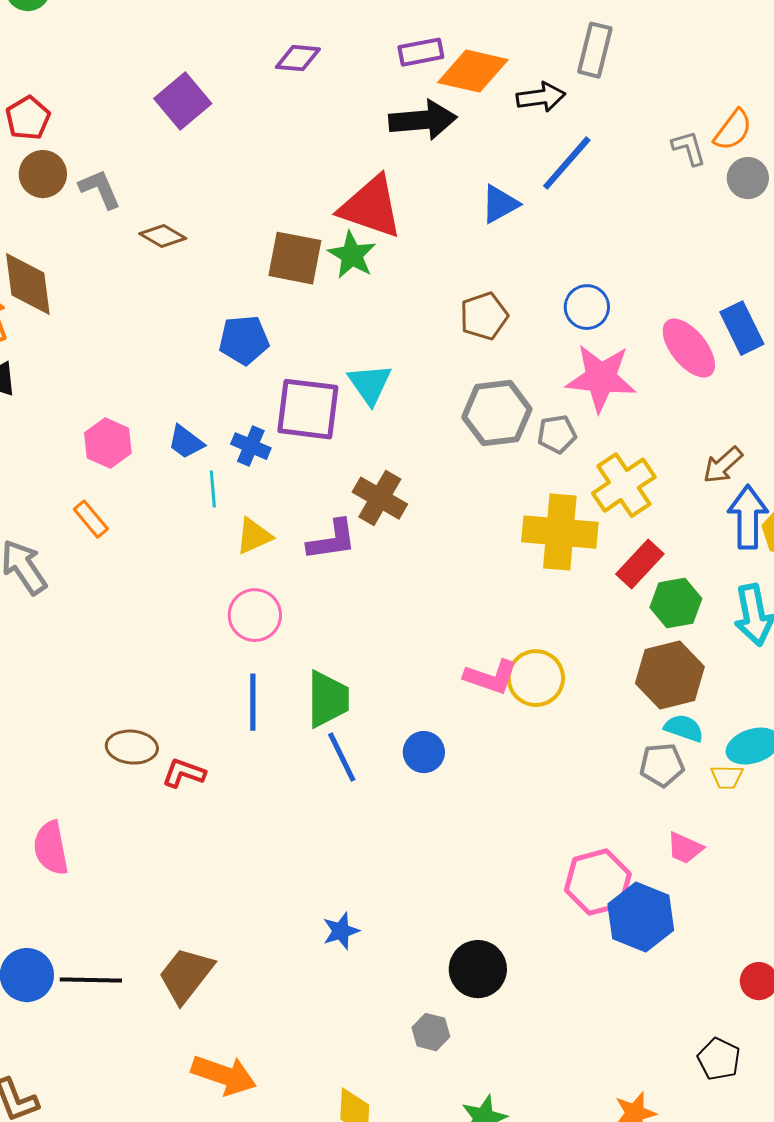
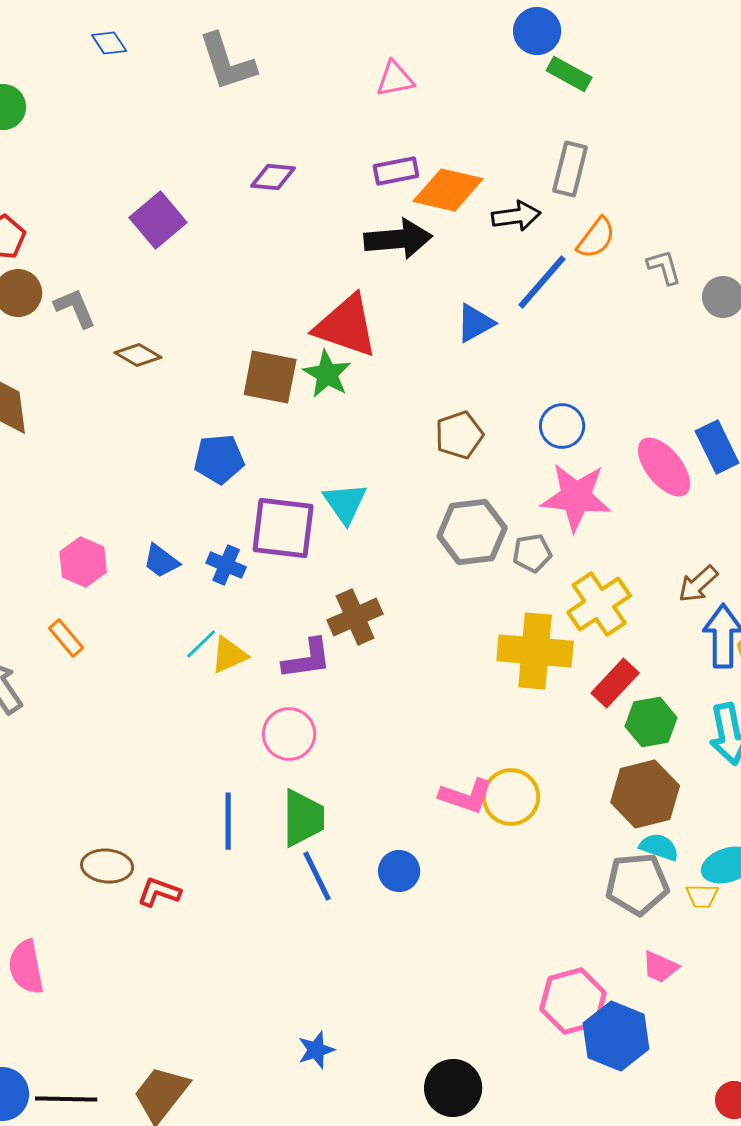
orange semicircle: (733, 130) -> (596, 238), moved
cyan line: (213, 489) -> (201, 644), moved, turned 51
brown cross: (380, 498) -> (355, 617), turned 36
pink circle: (255, 615) -> (289, 734), moved
gray pentagon: (662, 765) -> (637, 884), size x1.4

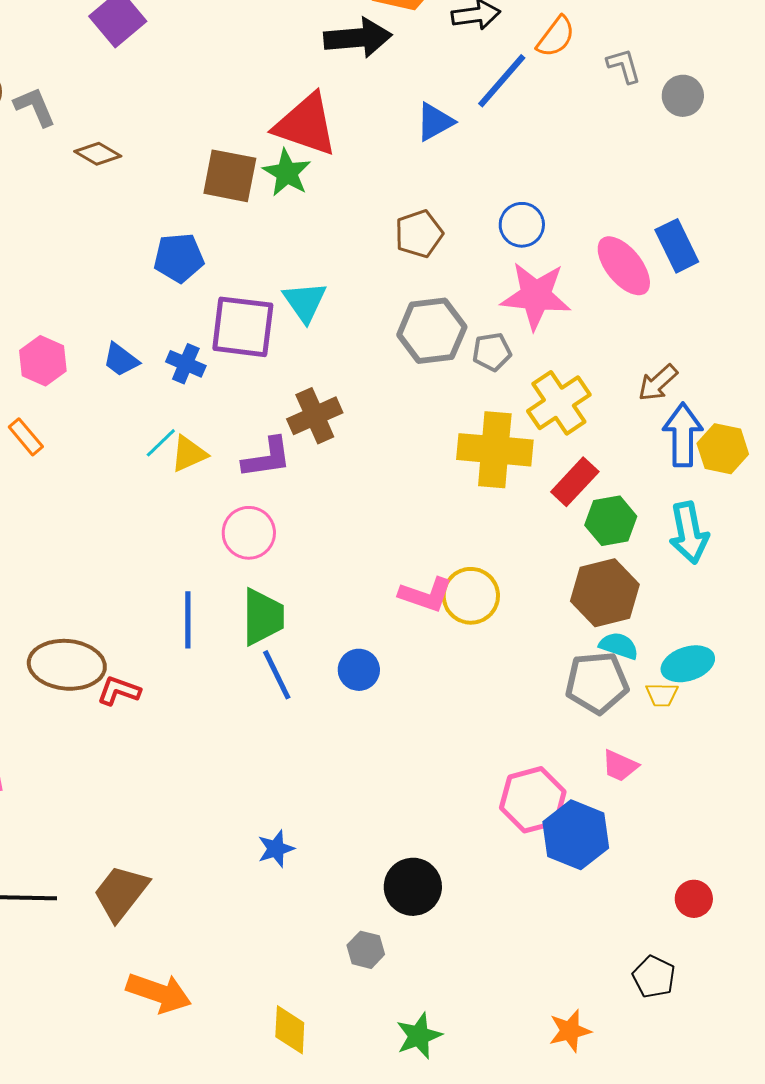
brown ellipse: (107, 866) -> (67, 665), size x1.5

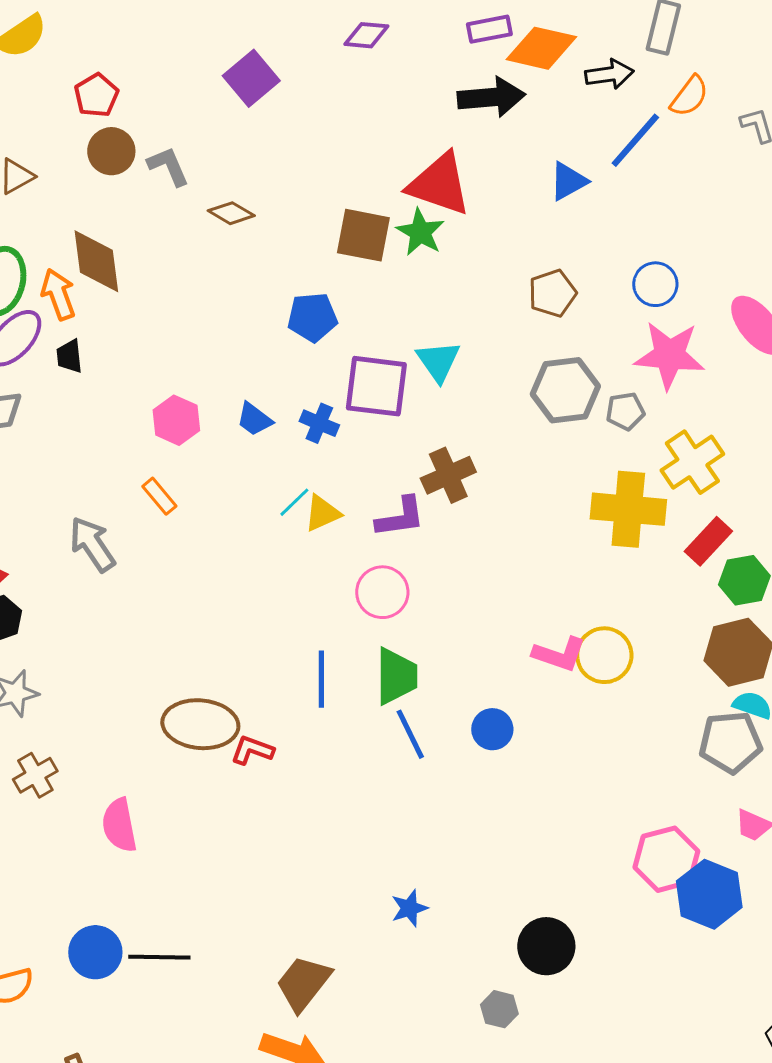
brown trapezoid: (121, 893) -> (303, 983), moved

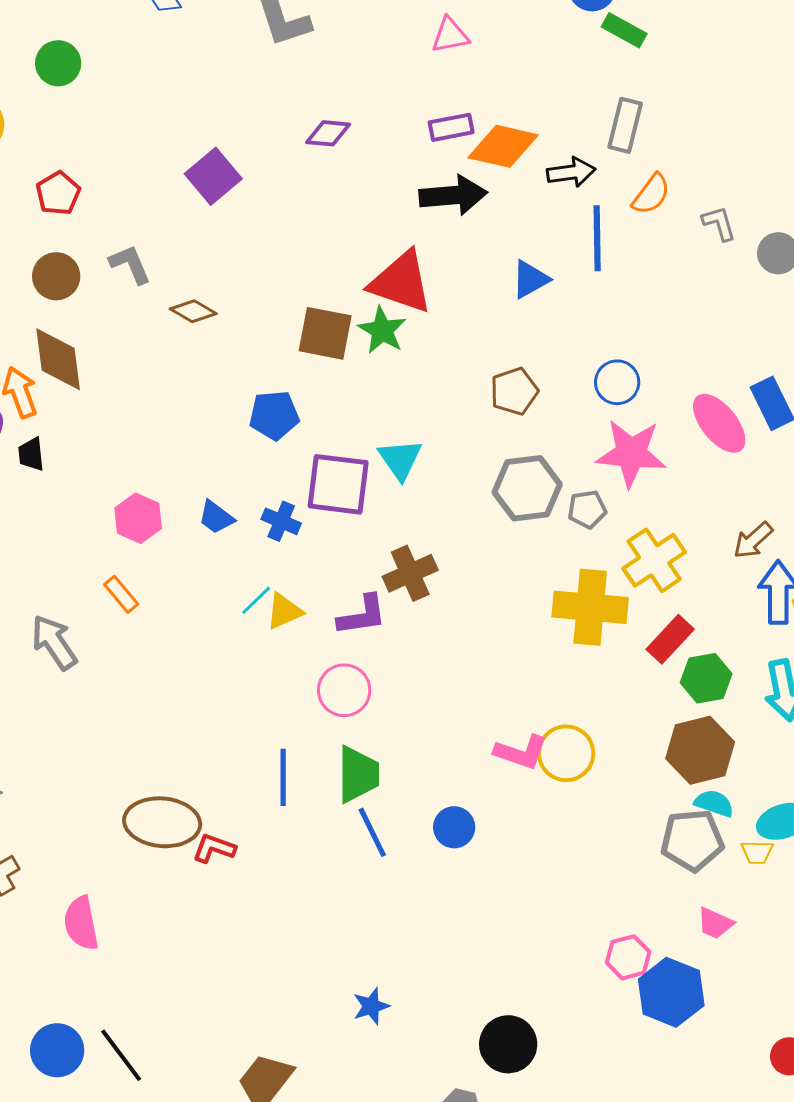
blue line: (635, 140) -> (597, 238), turned -42
brown circle: (111, 151) -> (56, 276), moved
pink hexagon: (666, 859) -> (628, 957), size x0.7
black line: (159, 957) -> (121, 1055), turned 52

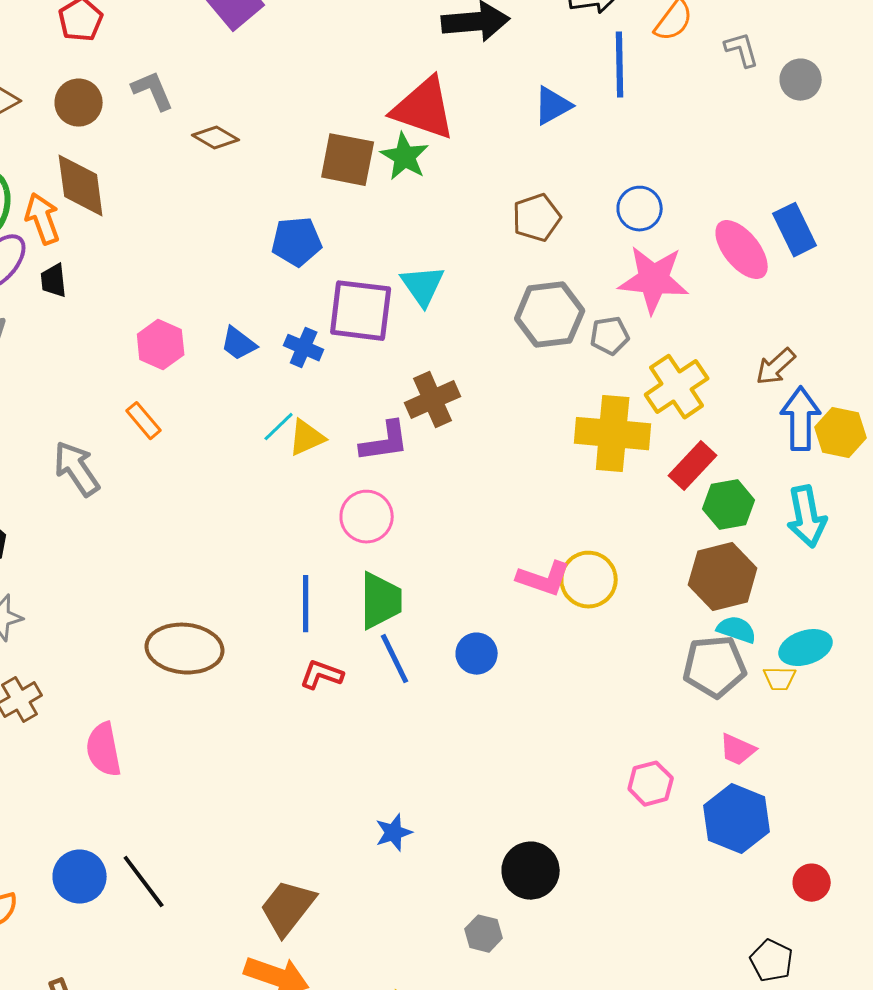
red L-shape: (214, 848) -> (322, 675), moved
blue hexagon: (671, 992) -> (737, 819), moved

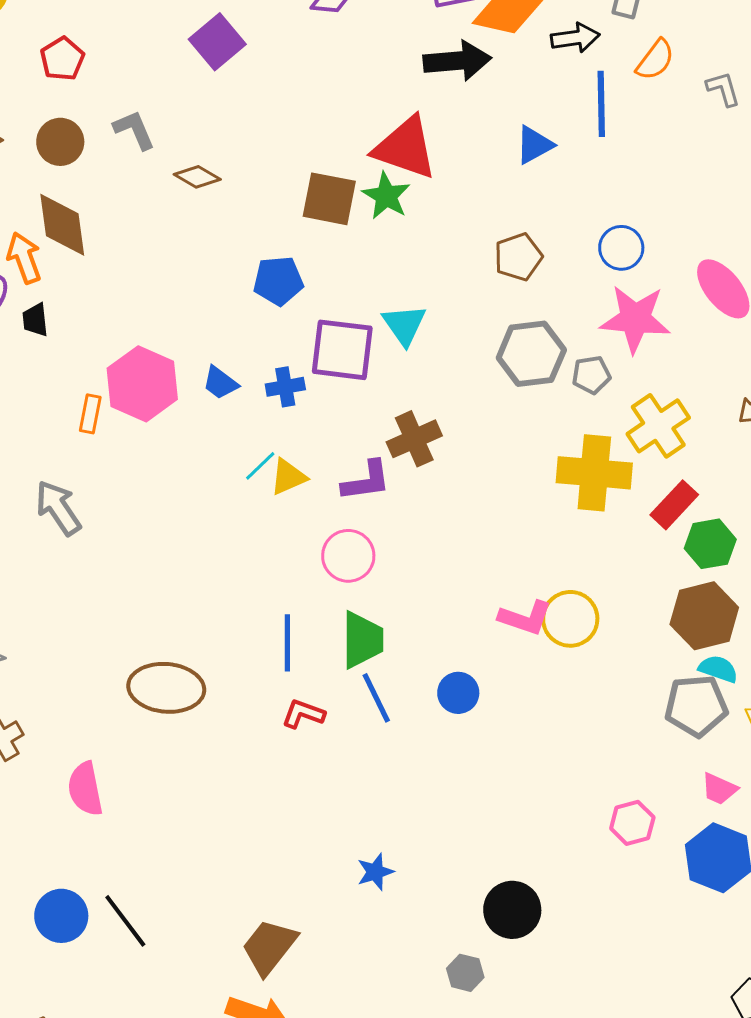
pink hexagon: (161, 345) -> (142, 384), size x1.5
blue cross: (304, 348) -> (285, 387), turned -33
orange rectangle: (144, 421) -> (90, 414), moved, turned 51

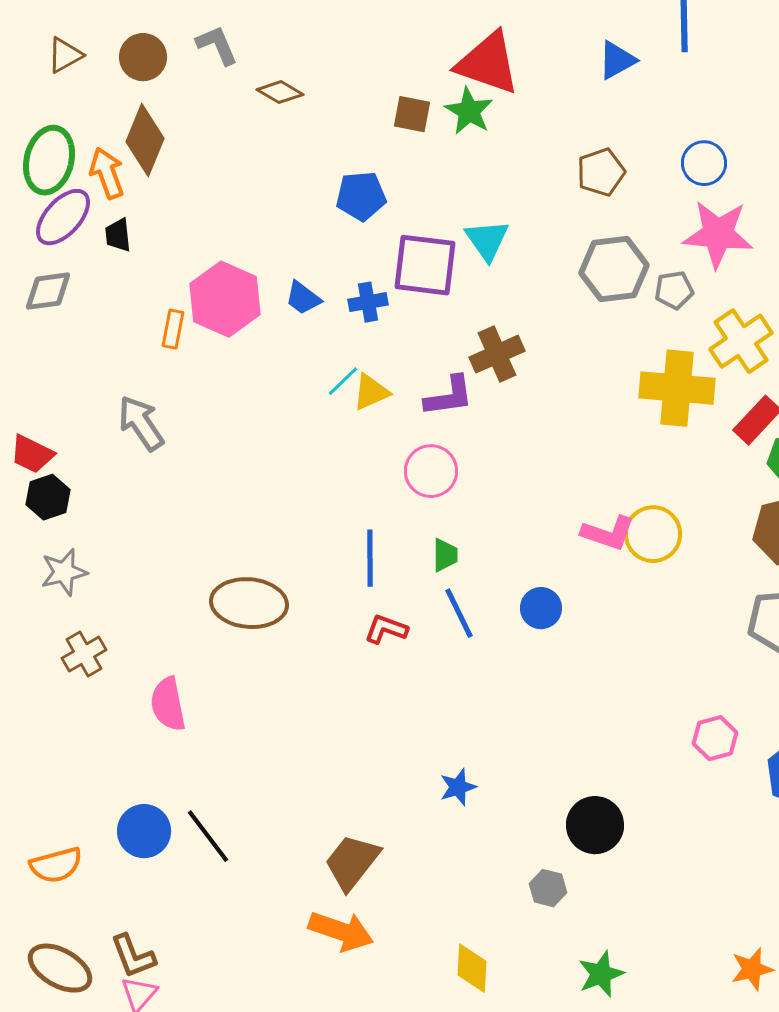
brown square: (329, 199) -> (412, 114), size x0.7
brown diamond: (62, 225) -> (145, 140), turned 30
green trapezoid: (362, 640) -> (445, 555), size x0.6

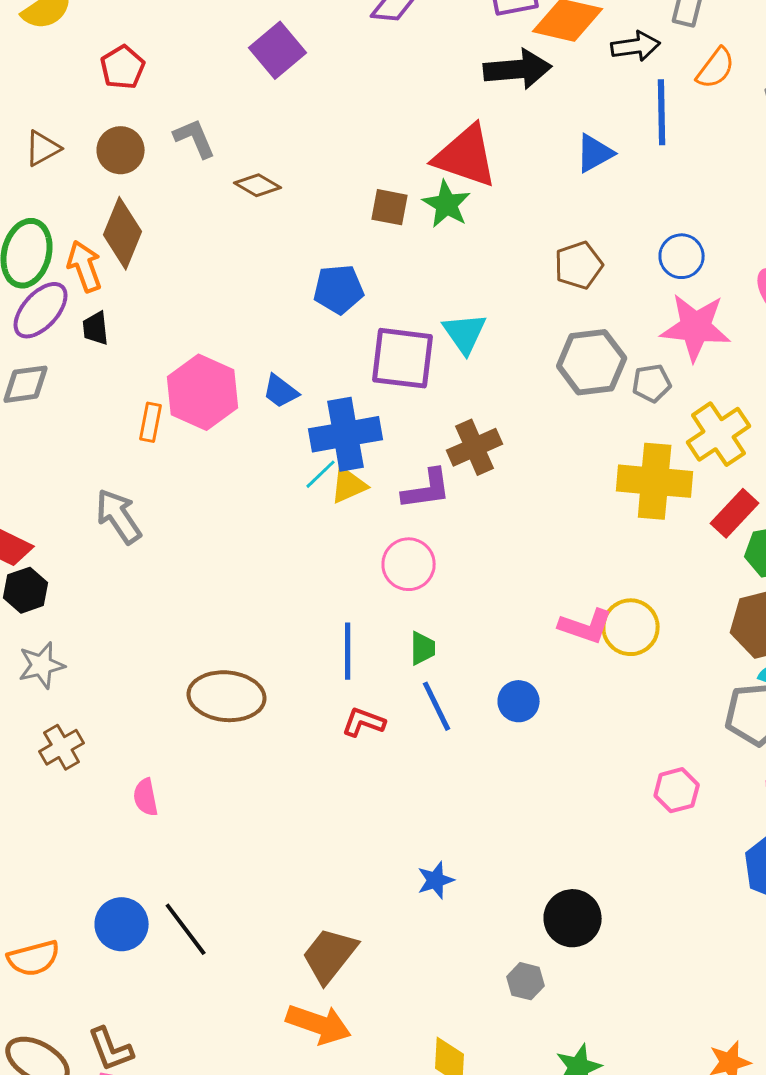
blue cross: (368, 302) -> (346, 434), moved, size x1.8
pink semicircle: (168, 704) -> (146, 797), size x0.7
pink hexagon: (715, 738) -> (677, 790), moved

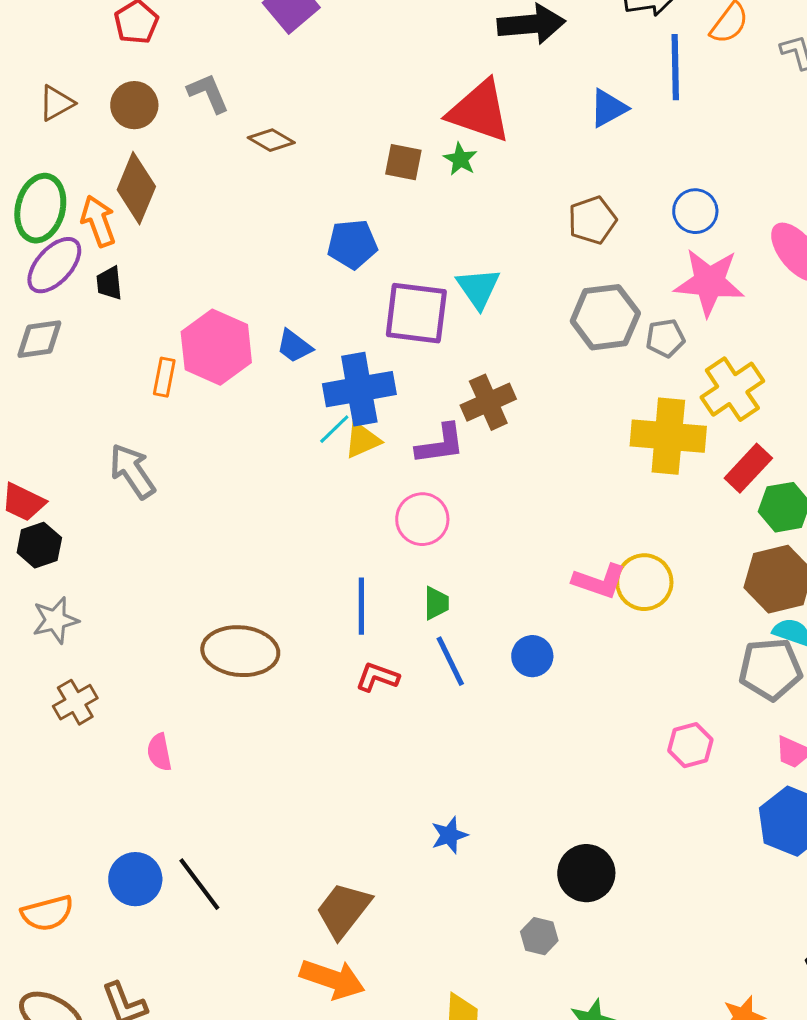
green star: (447, 204) -> (460, 159), size x0.7

